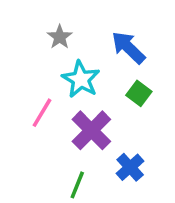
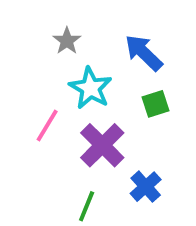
green square: (139, 93) -> (155, 104), turned 35

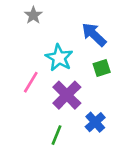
gray star: (67, 41) -> (33, 15), moved

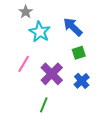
cyan star: (59, 58) -> (40, 32), moved
blue cross: (95, 122) -> (82, 81), moved

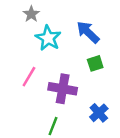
purple cross: (52, 74) -> (63, 89), turned -35
blue cross: (82, 81) -> (99, 113), moved

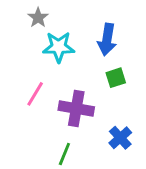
blue arrow: (88, 32) -> (107, 40), turned -125
cyan star: (48, 38) -> (59, 47), turned -30

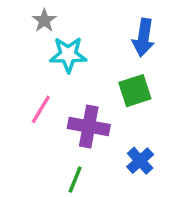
blue arrow: (107, 40) -> (143, 38), moved
green square: (116, 78) -> (135, 91), size x1.4

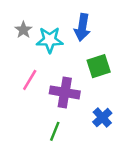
gray star: (44, 20) -> (23, 30), moved
blue arrow: (143, 38) -> (82, 27), moved

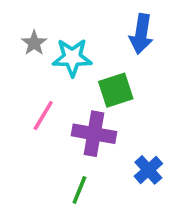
blue arrow: (82, 27) -> (141, 34), moved
green square: (99, 66) -> (116, 90), moved

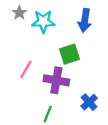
gray star: (34, 43) -> (19, 13), moved
cyan star: (72, 57) -> (43, 21), moved

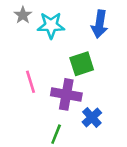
pink line: (26, 69) -> (30, 82), turned -48
blue cross: (89, 102) -> (92, 117), moved

